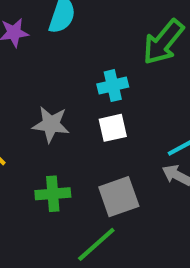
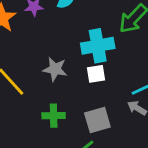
cyan cross: (113, 86) -> (98, 46), size x1.6

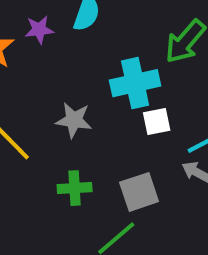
white square: (96, 74) -> (157, 122), moved

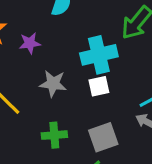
purple star: (39, 30) -> (30, 43), moved
white square: (157, 122) -> (99, 86), moved

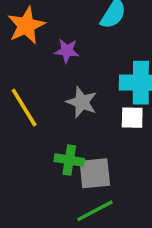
gray square: (103, 137) -> (95, 173), moved

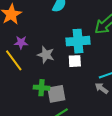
purple star: (67, 51) -> (21, 42), moved

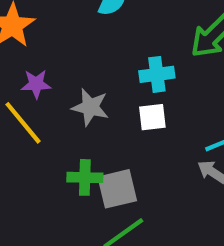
cyan cross: (78, 41) -> (157, 74), size x0.7

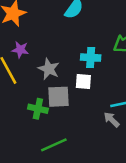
gray square: (117, 189) -> (58, 97), moved

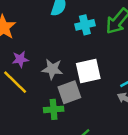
cyan cross: (91, 58) -> (85, 25), moved
white square: (83, 82) -> (88, 71), size x1.5

